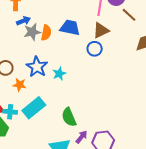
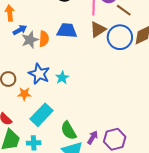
blue circle: (95, 49) -> (120, 37), moved, size x1.6
cyan cross: (10, 112) -> (34, 143), moved
green semicircle: (69, 117) -> (69, 131), moved

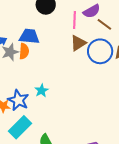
blue trapezoid: (67, 31) -> (29, 36), moved
blue star: (39, 74) -> (18, 100), moved

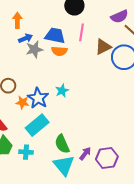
pink line: (74, 20) -> (81, 32), moved
orange semicircle: (24, 51) -> (59, 51), moved, turned 84

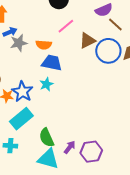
pink line: (81, 32) -> (66, 26), turned 42
blue trapezoid: (55, 36) -> (52, 63), moved
cyan triangle: (64, 165) -> (48, 159), turned -35

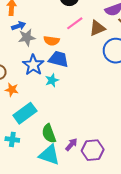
brown triangle: (87, 40) -> (97, 28), moved
blue star: (22, 92) -> (33, 65), moved

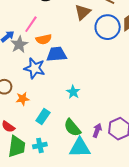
pink line: (75, 23) -> (31, 24), moved
cyan star: (52, 80) -> (73, 92), moved
cyan rectangle: (25, 113) -> (43, 117), size x0.7

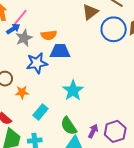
pink line: (31, 24) -> (20, 17), moved
blue star: (35, 68) -> (37, 63), turned -30
cyan star: (73, 92) -> (73, 90), size x1.5

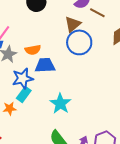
blue circle: (114, 29) -> (79, 42), moved
cyan rectangle: (41, 112) -> (24, 94), moved

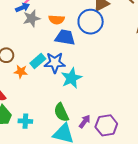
blue circle: (79, 42) -> (91, 22), moved
blue star: (23, 78) -> (55, 63), moved

